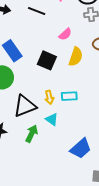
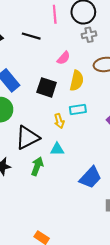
cyan rectangle: (69, 96) -> (78, 110), moved
yellow arrow: (49, 97) -> (59, 121), moved
cyan triangle: (52, 119) -> (57, 149), turned -32

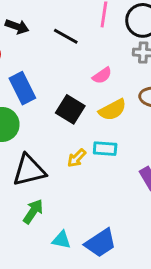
yellow semicircle: (77, 81) -> (112, 110), turned 36
yellow arrow: (59, 121) -> (77, 158), turned 48
cyan triangle: (57, 149) -> (61, 240), moved

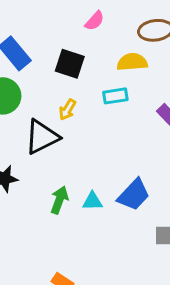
yellow semicircle: (112, 110) -> (132, 62), moved, turned -144
yellow arrow: (77, 158) -> (67, 110), moved
green arrow: (33, 211) -> (59, 200), moved

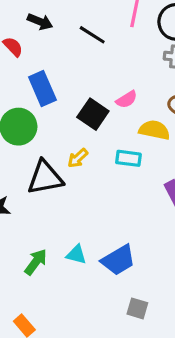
pink semicircle: (95, 21) -> (127, 99), moved
green arrow: (59, 200) -> (36, 262), moved

